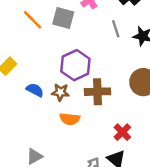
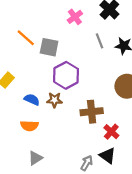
gray square: (63, 18) -> (49, 47), moved
brown cross: (97, 92) -> (92, 112), moved
orange semicircle: (70, 119) -> (29, 126), moved

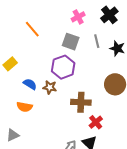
gray square: (49, 47) -> (71, 42), moved
gray triangle: (35, 158) -> (13, 135), moved

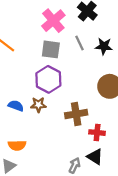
pink cross: (78, 17) -> (53, 21), size x1.5
orange semicircle: (25, 107) -> (17, 145), moved
red cross: (96, 122) -> (97, 133), turned -32

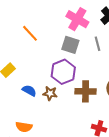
pink cross: (53, 21) -> (77, 19), turned -30
brown cross: (76, 114) -> (86, 91), moved

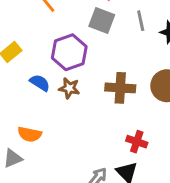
purple hexagon: (63, 72) -> (69, 52), moved

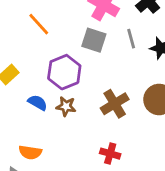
brown cross: (120, 88) -> (115, 104), turned -32
red cross: (137, 142) -> (110, 154), moved

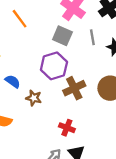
purple hexagon: (64, 72) -> (54, 66), moved
brown star: (66, 106) -> (34, 98), moved

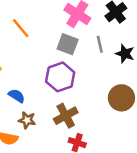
brown cross: (74, 88) -> (66, 116), moved
brown star: (34, 98) -> (27, 120), moved

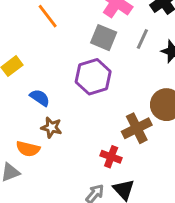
gray line: (100, 44) -> (142, 39), turned 35
brown cross: (66, 116) -> (137, 128), moved

